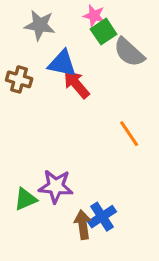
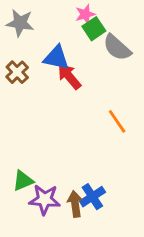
pink star: (94, 16) -> (85, 14), turned -30
gray star: (40, 25) -> (20, 23), moved
brown cross: (19, 79) -> (17, 72), turned 30
purple star: (56, 186) -> (45, 200), moved

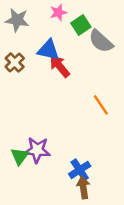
pink star: (85, 14) -> (58, 12), moved
green triangle: (23, 181) -> (20, 156), turned -30
purple star: (45, 200) -> (37, 150), moved
brown arrow: (75, 204) -> (83, 187), moved

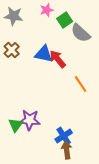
blue triangle: (48, 50) -> (44, 54), moved
red arrow: (60, 66) -> (58, 59), moved

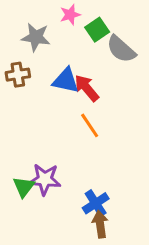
gray star: (14, 16) -> (36, 37), moved
brown cross: (12, 50) -> (18, 75), turned 35
orange line: (81, 84) -> (90, 125), moved

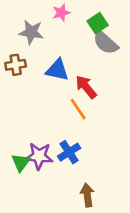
green square: (97, 30) -> (98, 23), moved
red arrow: (87, 88) -> (86, 87), moved
blue cross: (96, 203) -> (69, 152), moved

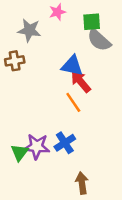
green square: (98, 23) -> (92, 22), turned 30
blue triangle: (57, 70) -> (72, 66), moved

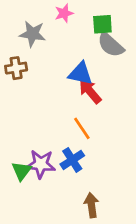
orange line: (73, 102) -> (82, 128), moved

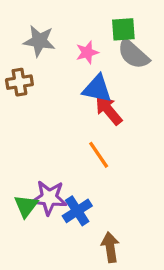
pink star: (64, 13) -> (87, 52), moved
blue cross: (72, 160) -> (77, 211), moved

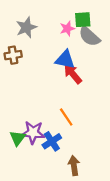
gray star: (39, 41) -> (26, 27), turned -30
pink star: (87, 52) -> (67, 29), moved
orange line: (99, 155) -> (66, 117), moved

